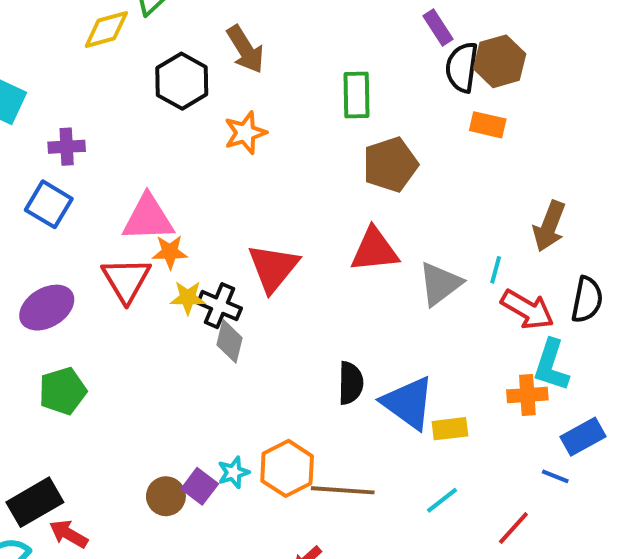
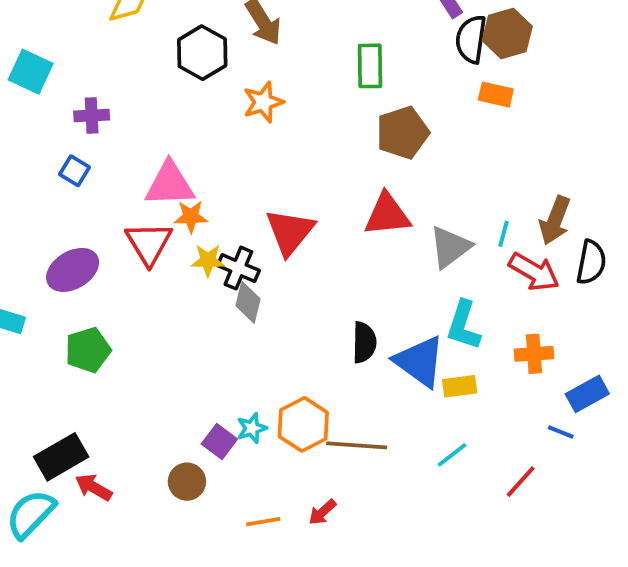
blue square: (49, 204) -> (74, 171), size x0.7
brown arrow: (549, 226) -> (555, 220), moved
cyan L-shape: (551, 365) -> (463, 325), moved
brown circle: (166, 496) -> (187, 482), moved

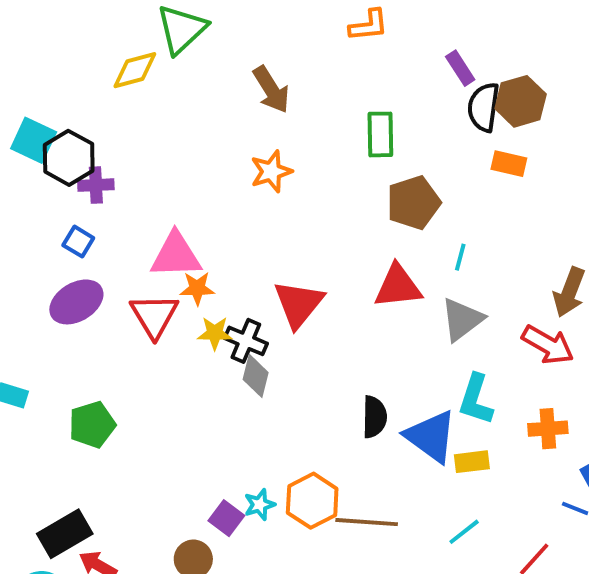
black hexagon: (202, 53) -> (69, 158), moved
cyan line: (503, 234) -> (460, 257), moved
purple ellipse: (73, 270) -> (76, 302), moved

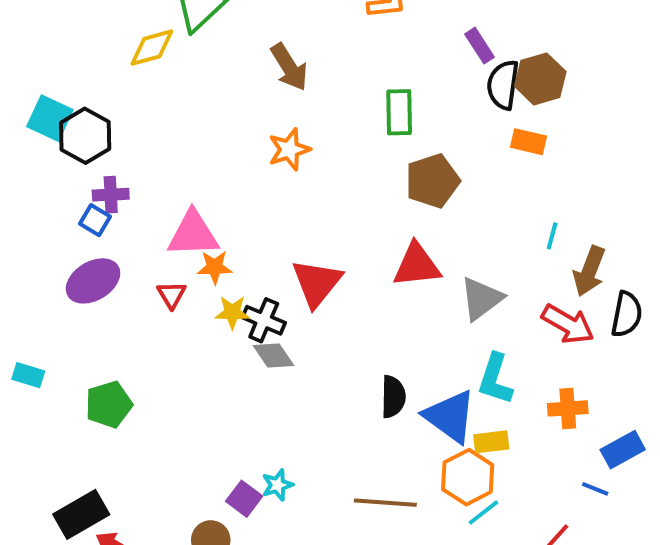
purple cross: (96, 185) -> (111, 195), moved
cyan line: (460, 257) -> (552, 236), moved
red triangle: (154, 316) -> (171, 295), size x0.6
gray diamond: (256, 376) -> (274, 355), turned -48
orange hexagon: (312, 501) -> (468, 477), moved

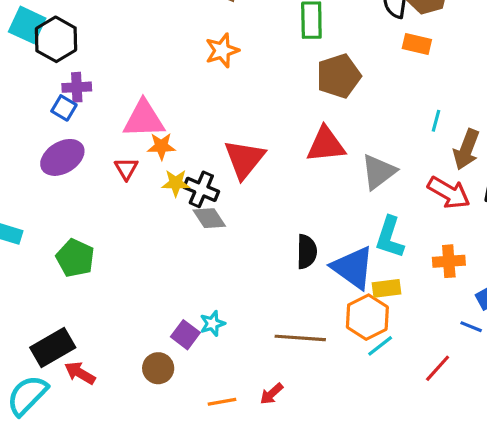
green pentagon: (109, 405) -> (75, 258), turned -30

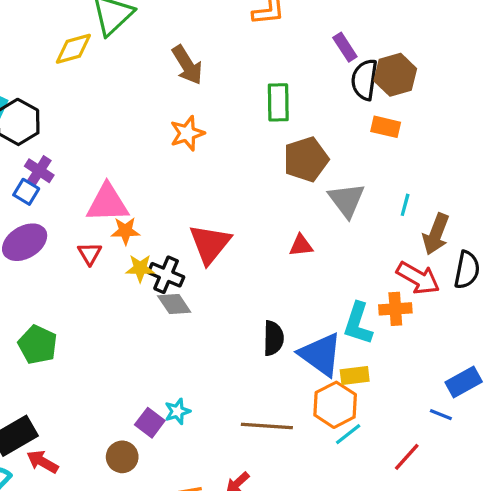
purple cross: (77, 87) -> (39, 171), turned 36
red triangle: (326, 145) -> (301, 245), moved, size x0.6
gray triangle: (379, 172) -> (347, 200), moved, turned -30
orange cross: (449, 261) -> (395, 309), moved

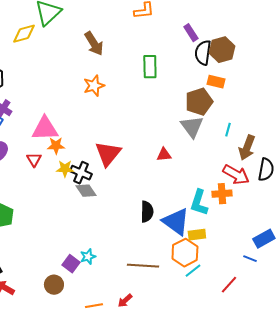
brown pentagon: (306, 159) -> (199, 102), moved

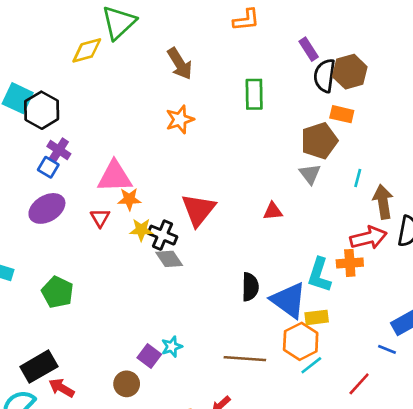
gray triangle: (192, 127) -> (310, 174), size x0.7
brown arrow: (247, 148) -> (383, 202), turned 150
red arrow: (236, 175) -> (368, 238), turned -44

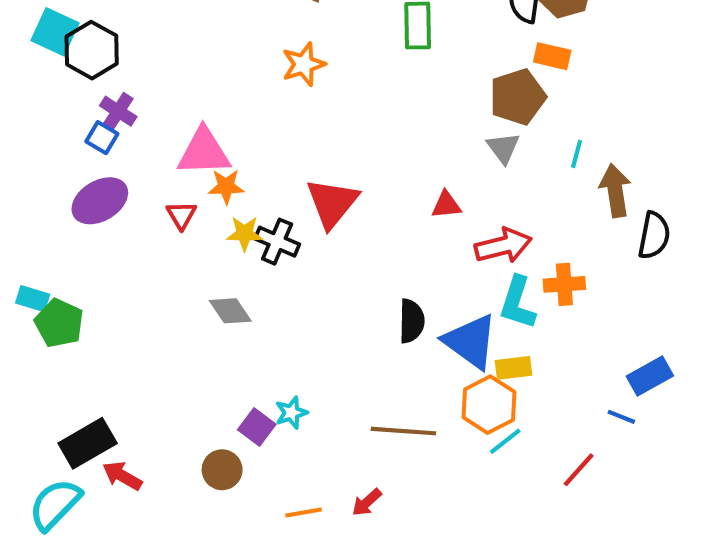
red arrow: (368, 238) -> (503, 246), moved
gray diamond: (169, 259) -> (230, 311), moved
green pentagon: (58, 292) -> (59, 323), moved

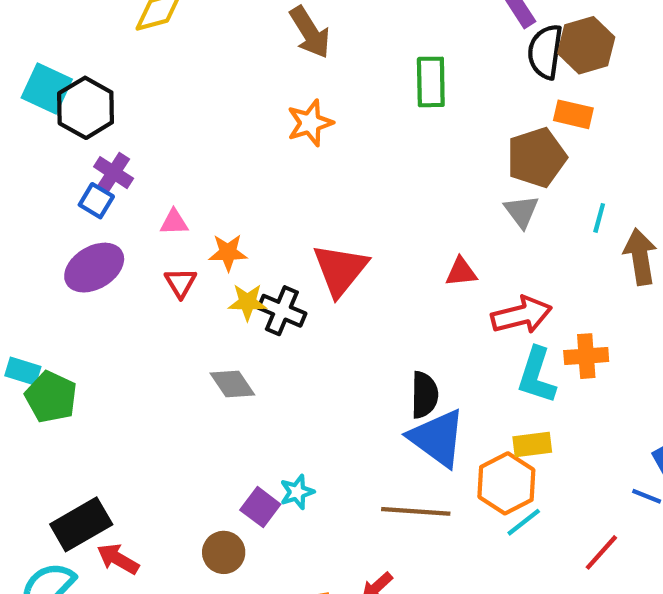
pink triangle: (204, 152) -> (174, 222), moved, size x0.5
blue triangle: (471, 341) -> (437, 438), moved

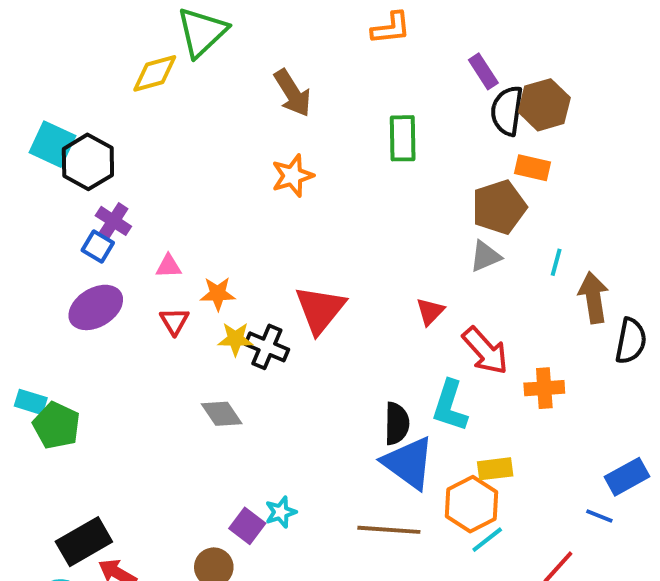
gray triangle: (521, 211) -> (485, 256), turned 44
red triangle: (461, 272) -> (430, 311), turned -40
red arrow: (521, 315) -> (485, 351), turned 62
cyan L-shape: (537, 375) -> (450, 406), moved

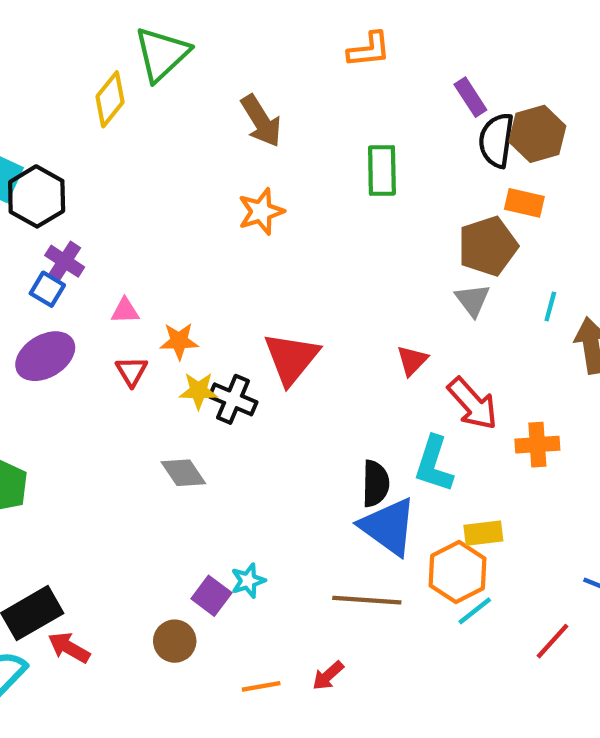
yellow diamond: (155, 73) -> (110, 99), turned -36
gray triangle: (485, 256) -> (473, 300), turned -44

